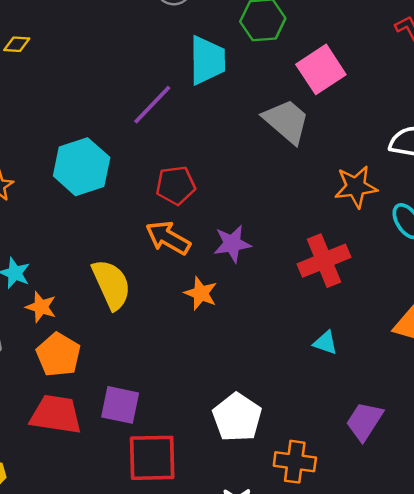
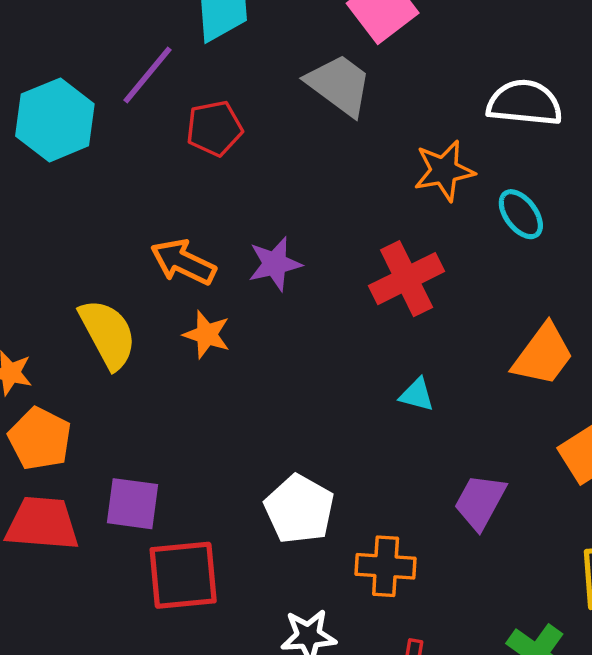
cyan hexagon: (82, 167) -> (55, 120), moved
red pentagon: (176, 185) -> (214, 128), moved
orange star: (201, 293) -> (207, 335), moved

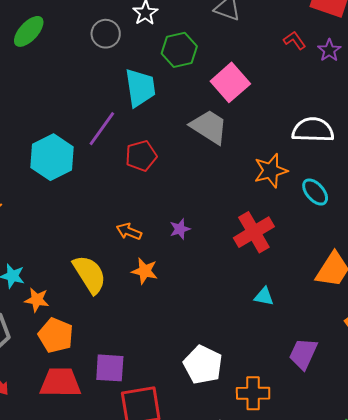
orange arrow: (183, 262) -> (129, 231), size x0.7
purple star: (275, 264) -> (180, 229), size x0.7

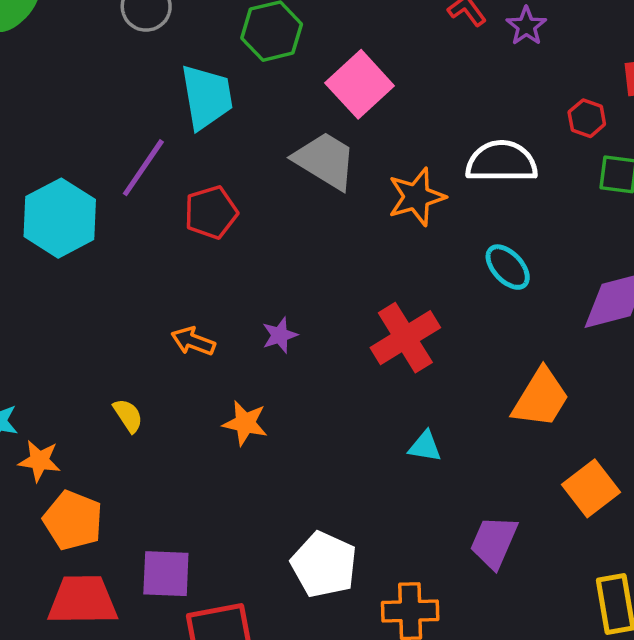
orange star: (271, 171) -> (416, 197), moved
orange star: (145, 271) -> (245, 423), moved
yellow semicircle: (90, 274) -> (128, 416), size x0.5

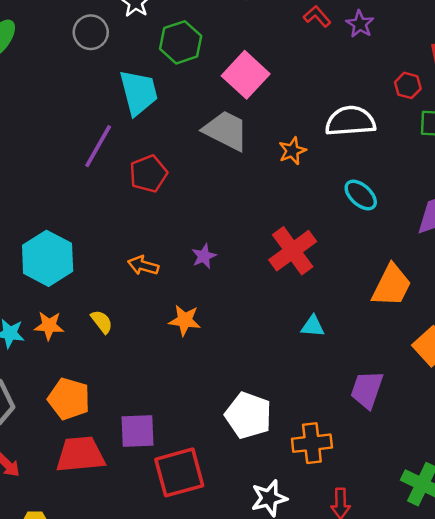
orange star: (416, 197) -> (292, 151), size x0.7
cyan hexagon: (60, 218) -> (48, 258), moved
orange star: (39, 461) -> (49, 326), moved

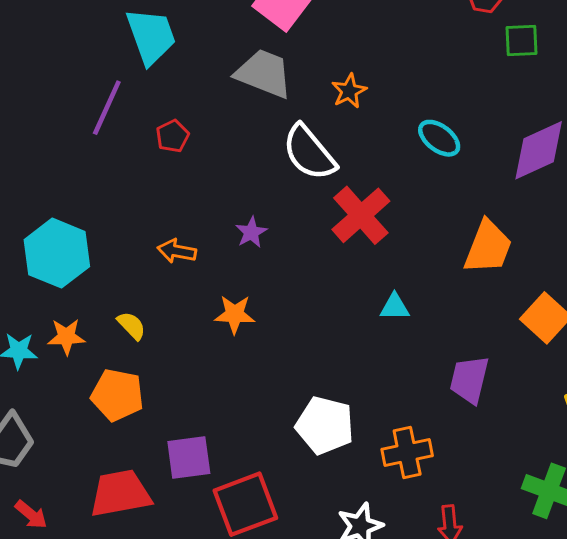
white semicircle: (350, 121) -> (309, 153), moved, turned -120
red pentagon: (148, 174) -> (172, 136), size x0.7
orange pentagon: (69, 399) -> (117, 395), moved

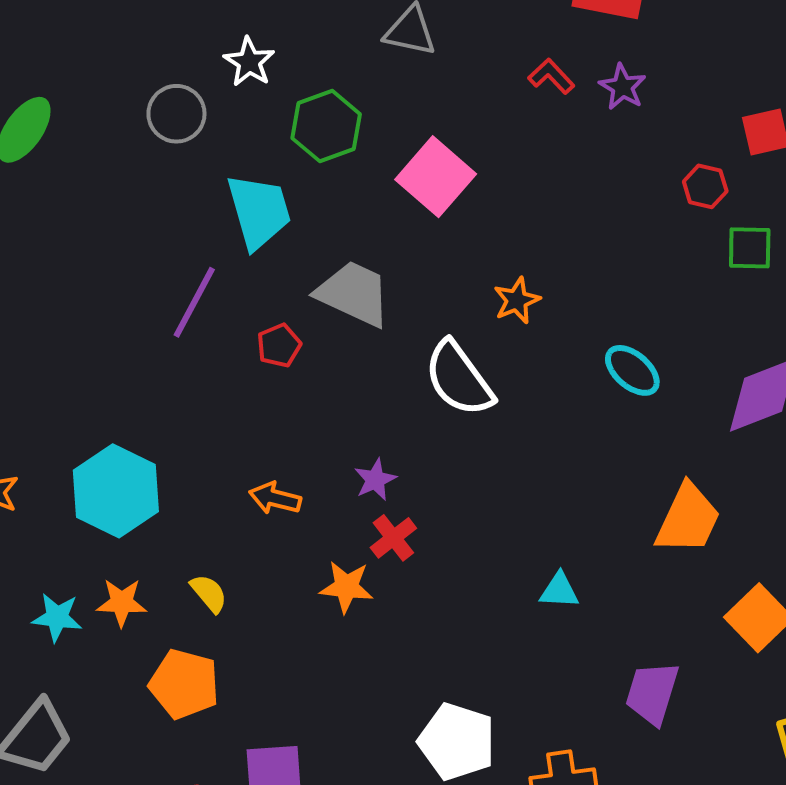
gray trapezoid: (264, 73) -> (354, 294), moved
red cross: (361, 215) -> (393, 538), moved, size x0.6

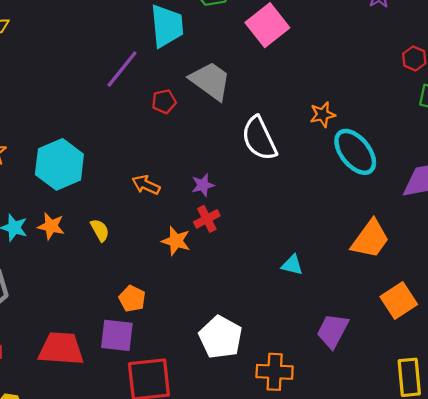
orange star: (517, 300) -> (323, 115), moved
cyan ellipse: (632, 370) -> (355, 152), size x1.5
orange pentagon: (184, 684) -> (132, 299), moved, size x0.7

